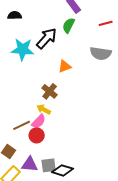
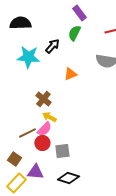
black semicircle: (15, 15) -> (20, 23), size x1.5
black arrow: (47, 38) -> (52, 46), size x0.7
brown cross: (50, 91) -> (43, 99), moved
gray square: (49, 165) -> (62, 151), moved

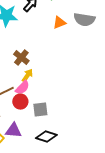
orange triangle: (70, 74) -> (59, 23), moved
yellow arrow: (49, 117) -> (27, 76), turned 96

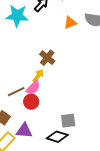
brown cross: (21, 58) -> (47, 58), moved
gray square: (40, 110) -> (68, 121), moved

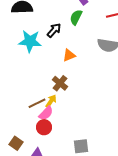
orange triangle: (70, 23) -> (69, 55), moved
brown line: (16, 92) -> (37, 103), moved

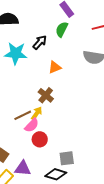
red circle: (44, 127) -> (40, 139), moved

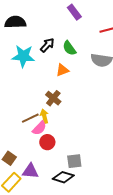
green semicircle: (62, 29) -> (69, 48), moved, turned -63
yellow arrow: (37, 113) -> (44, 116), turned -48

